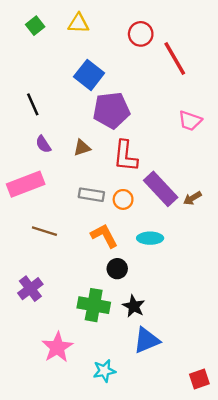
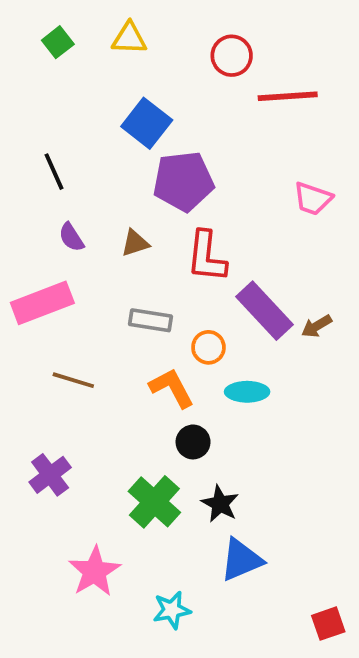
red line: (175, 59) -> (288, 96), turned -64
orange circle: (123, 199) -> (208, 347), moved
green cross: (94, 305) -> (154, 502), turned 32

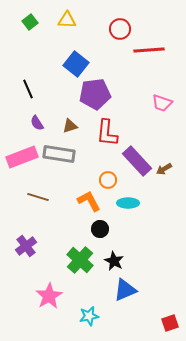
gray rectangle: (151, 320) -> (59, 154), moved, size x1.4

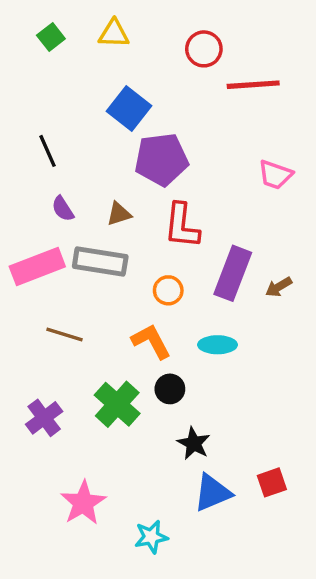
purple rectangle: (137, 161) -> (233, 273), turned 64
orange circle: (108, 180) -> (168, 290), moved
green cross: (80, 260) -> (117, 404), moved
red square: (170, 323) -> (272, 482), moved

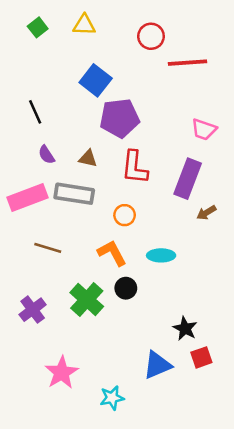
brown triangle: (119, 214) -> (88, 158), turned 30
purple rectangle: (233, 273) -> (188, 179), moved
black star: (194, 443) -> (185, 328), moved

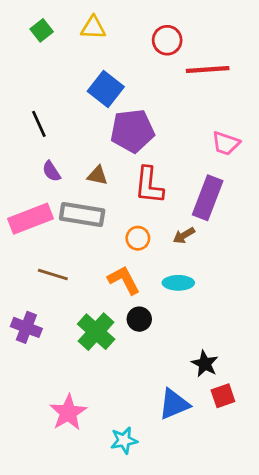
brown arrow: (206, 213) -> (184, 235), moved
purple cross: (33, 310) -> (26, 327), moved, turned -32

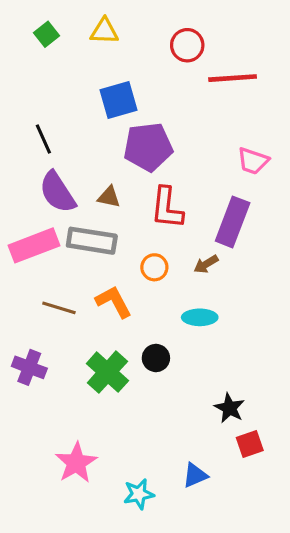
blue square: (106, 89) -> (118, 100), turned 36
purple semicircle: (51, 171) -> (57, 192), size x1.8
orange L-shape: (124, 280) -> (114, 302), moved
blue triangle: (174, 404) -> (195, 475), moved, size x0.7

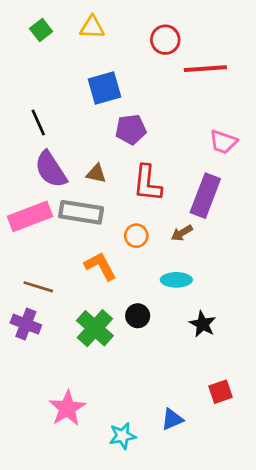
purple pentagon: (148, 147) -> (131, 129), size x0.7
brown line: (59, 308) -> (38, 287), moved
black star: (229, 408) -> (203, 324), moved

